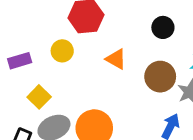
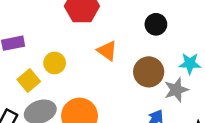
yellow circle: (62, 51) -> (55, 63), moved

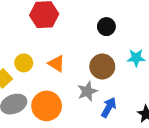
orange triangle: (107, 51) -> (57, 64), moved
gray star: (176, 90) -> (87, 91), moved

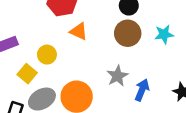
orange triangle: (57, 64) -> (79, 31), moved
brown circle: (102, 66) -> (128, 33), moved

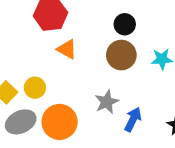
yellow circle: (47, 55) -> (35, 88), moved

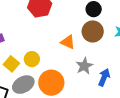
orange triangle: (67, 49) -> (68, 42), moved

